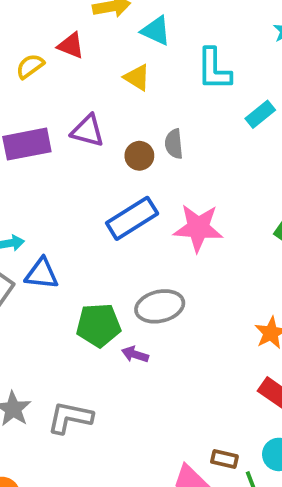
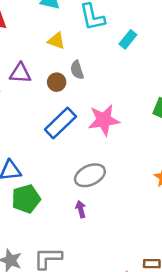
yellow triangle: (137, 77) -> (56, 41), moved
green pentagon: (99, 325) -> (26, 199), moved
purple arrow: (135, 354) -> (81, 209), turned 70

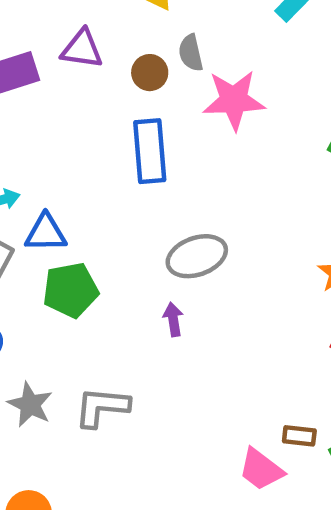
pink star: (104, 120) -> (234, 100), moved
blue rectangle: (60, 123) -> (150, 151), turned -56

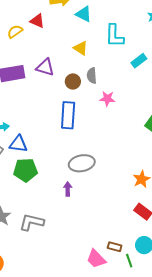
pink star: (234, 100) -> (107, 99), size x0.6

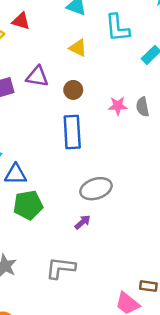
gray semicircle: (92, 76) -> (143, 107), moved
purple arrow: (68, 189) -> (83, 222), turned 56
gray L-shape: (32, 222) -> (61, 268), moved

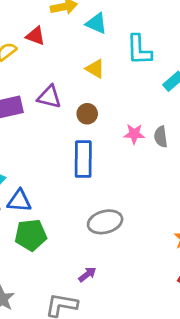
purple arrow: (83, 222) -> (87, 274), moved

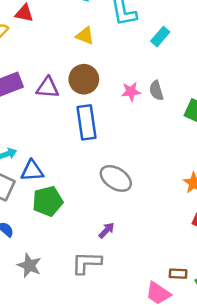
purple triangle: (49, 97) -> (48, 88), moved
brown circle: (87, 114) -> (84, 79), size x1.5
gray ellipse: (105, 222) -> (116, 178), turned 56

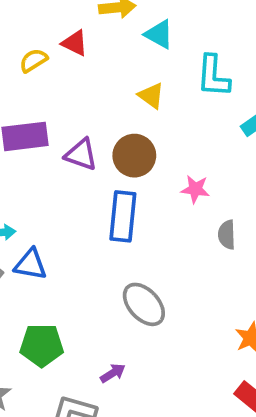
gray semicircle: (156, 91) -> (227, 235), moved
green pentagon: (48, 201) -> (42, 345), moved

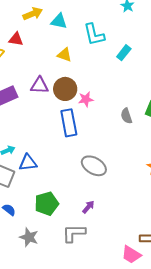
purple triangle: (81, 155) -> (39, 85), moved
pink star: (195, 189) -> (86, 99), moved

